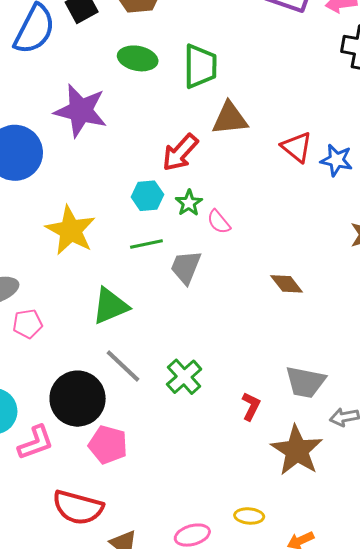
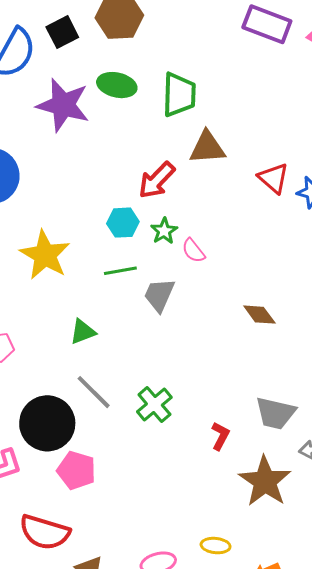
purple star: (81, 111) -> (63, 105), moved
green triangle: (110, 306) -> (83, 332), size x0.7

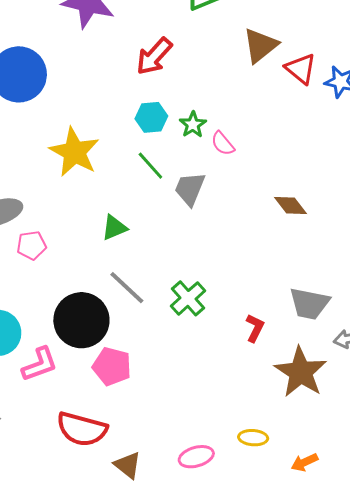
brown triangle: (207, 148) -> (260, 45), moved, turned -33
red arrow: (157, 180) -> (154, 56), moved
green line: (120, 271) -> (150, 166), turned 60

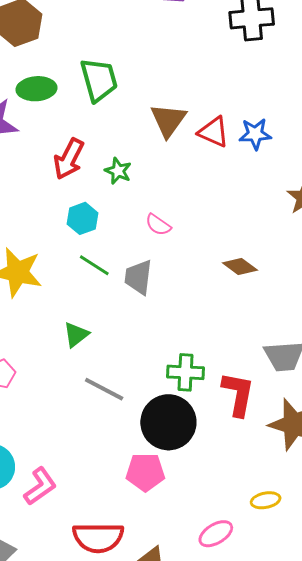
green star: (193, 125) -> (118, 171), moved
green cross: (188, 298) -> (185, 372), moved, turned -30
black circle: (81, 320) -> (168, 422), moved
red L-shape: (255, 328) -> (238, 394), size x1.6
pink pentagon: (112, 366) -> (145, 472), moved

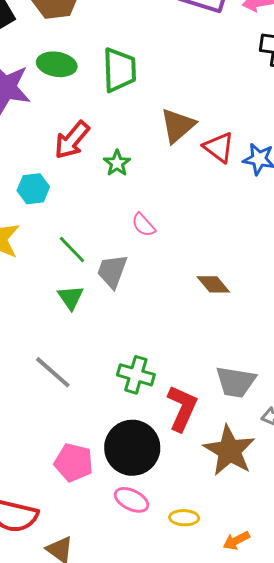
cyan hexagon: (82, 218) -> (33, 189), moved
green triangle: (76, 335) -> (71, 298), moved, turned -40
black circle: (168, 422) -> (132, 448), moved
pink ellipse: (216, 534) -> (132, 500), moved, turned 44

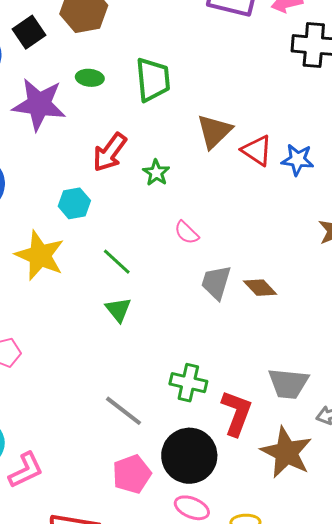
green ellipse: (57, 64) -> (90, 78), size x0.7
gray trapezoid: (112, 271) -> (216, 282), moved
gray line: (53, 372) -> (124, 411), moved
pink pentagon: (74, 462) -> (132, 474), turned -30

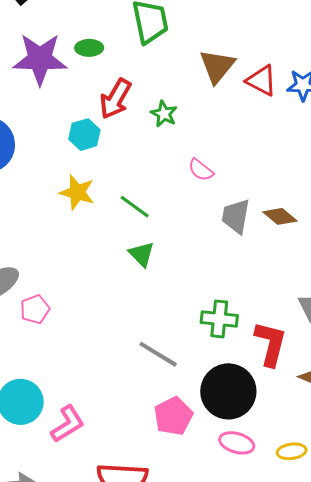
green ellipse: (90, 78) -> (89, 48), moved
cyan hexagon: (74, 203) -> (84, 135), moved
yellow star: (40, 255) -> (77, 192), moved, size x0.7

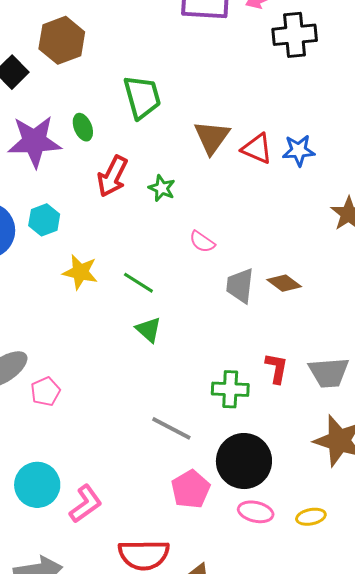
green ellipse: (89, 48) -> (83, 127), turned 72
cyan hexagon: (84, 135) -> (44, 220), moved
red L-shape: (271, 344) -> (277, 368), moved, size x0.7

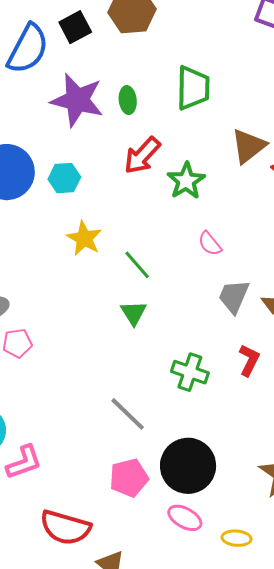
green star: (162, 188) -> (186, 181), size x1.4
red L-shape: (277, 368) -> (249, 360), moved
green cross: (230, 389) -> (190, 372), moved

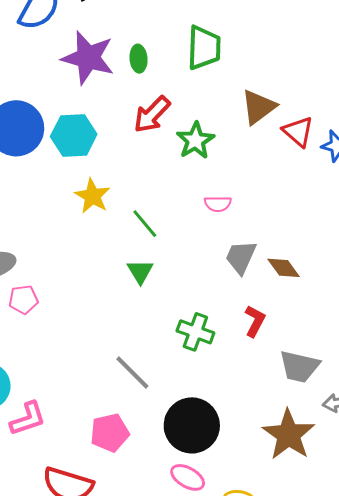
cyan hexagon: (64, 178) -> (74, 135), size x1.4
pink semicircle: (210, 244) -> (218, 204), turned -52
pink pentagon: (129, 478) -> (110, 433), moved

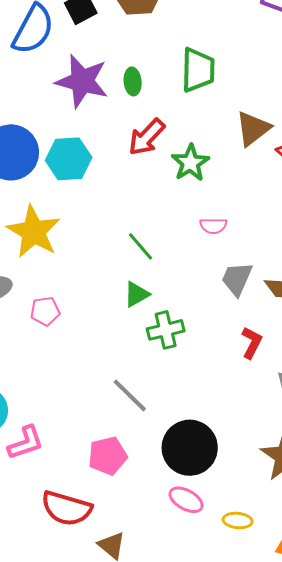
yellow star: (92, 196) -> (34, 232), moved, size x1.5
green triangle: (140, 271) -> (137, 294), turned 32
pink pentagon: (23, 300) -> (45, 311), moved
green cross: (195, 332) -> (166, 330), moved, turned -33

